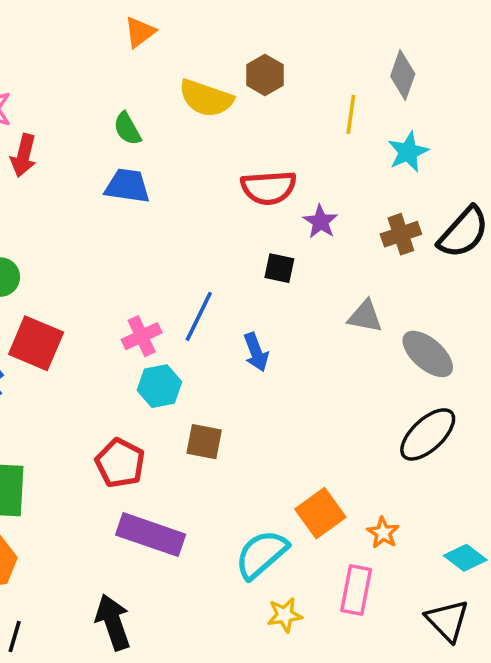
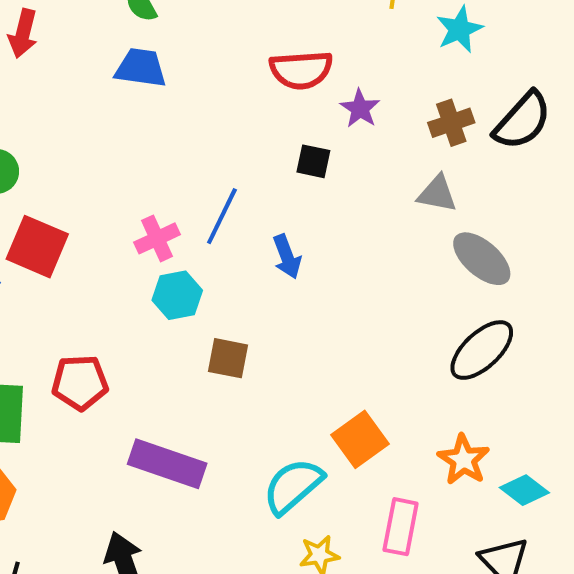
gray triangle: (365, 316) -> (437, 194), moved
red pentagon: (120, 463) -> (80, 383), moved, turned -30
orange star: (383, 533) -> (464, 460), moved, size x1.4

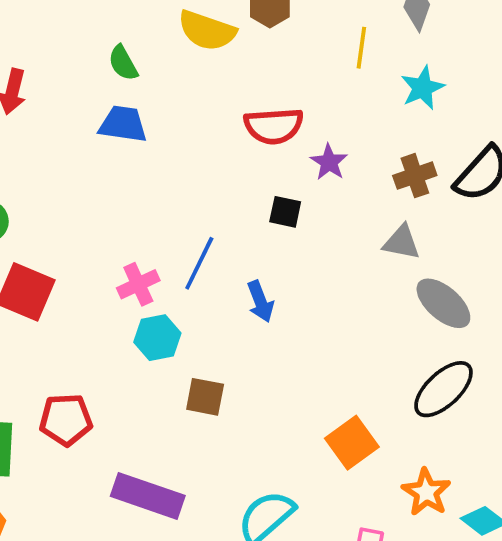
orange square: (360, 439) -> (352, 443), moved

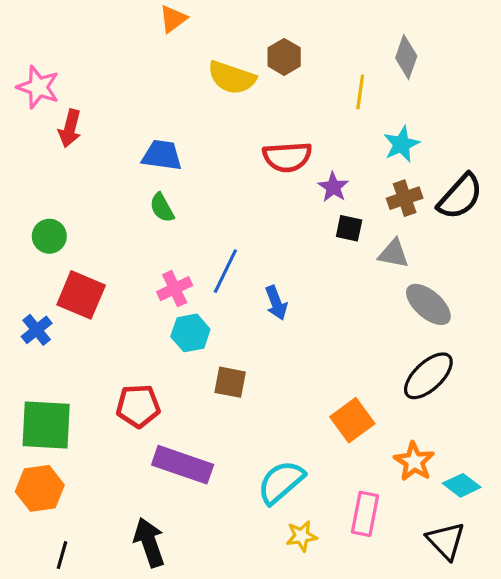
green semicircle: (123, 63) -> (162, 208), moved
cyan star: (422, 88) -> (401, 144), moved
black square: (285, 212) -> (349, 228), moved
red pentagon: (66, 420) -> (138, 406), moved

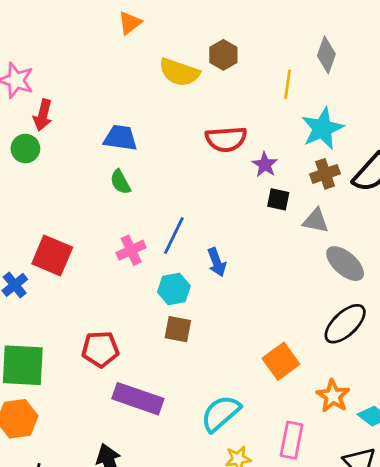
cyan star: (401, 144) -> (322, 128), size x1.4
green circle: (49, 236) -> (25, 149), moved
cyan hexagon: (190, 333) -> (174, 289), moved

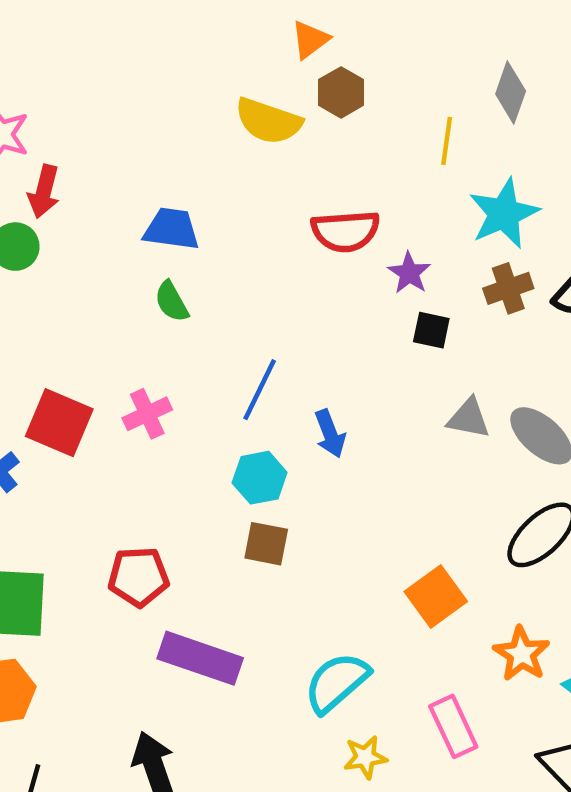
orange triangle: (130, 23) -> (310, 40), moved
gray triangle: (316, 221) -> (469, 418), moved
pink cross: (131, 250) -> (147, 414), moved
pink rectangle: (292, 440) -> (453, 726), turned -36

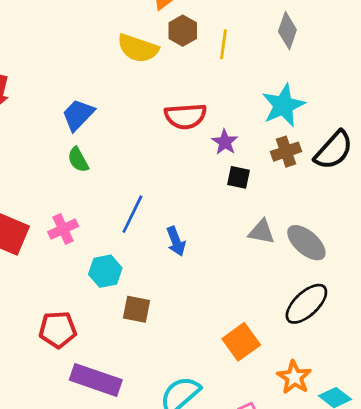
yellow line: (447, 141) -> (224, 44), moved
blue trapezoid: (172, 229) -> (78, 115), turned -54
cyan hexagon: (260, 478) -> (105, 271), moved

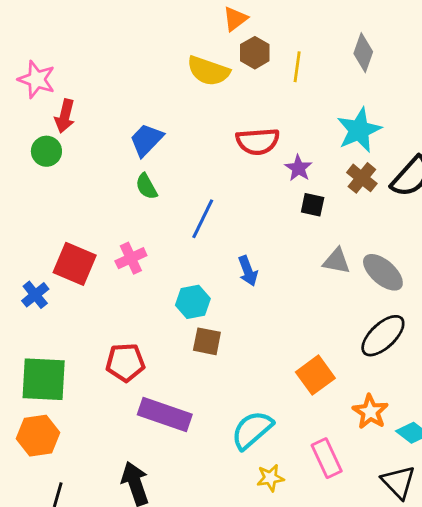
brown cross: (286, 152) -> (362, 178), turned -32
blue line: (132, 214) -> (203, 219), moved
cyan hexagon: (105, 271) -> (193, 302), moved

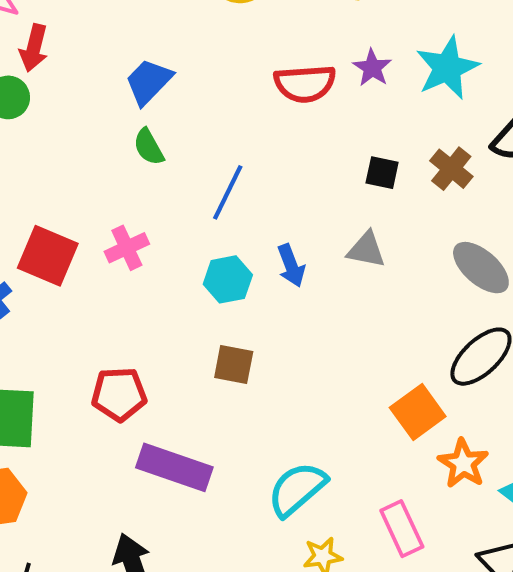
purple star: (298, 168) -> (372, 68), moved
brown cross: (362, 178) -> (451, 169), moved
gray triangle: (337, 261) -> (366, 250), moved
cyan hexagon: (193, 302) -> (228, 279), moved
orange square: (315, 375) -> (418, 412), moved

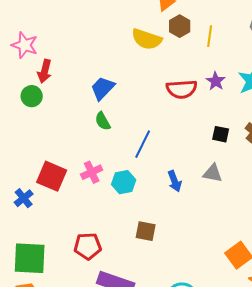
cyan hexagon: (228, 279) -> (124, 182), moved

